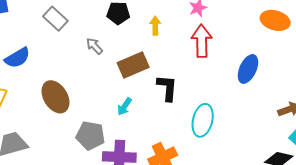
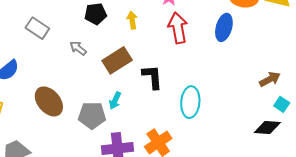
blue ellipse: (248, 69) -> (224, 27), moved
gray pentagon: (90, 136) -> (92, 115), moved

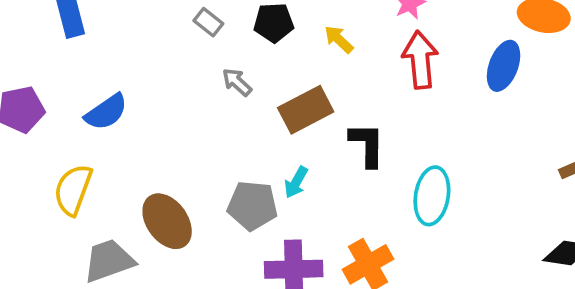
yellow arrow: (132, 20) -> (339, 39), turned -42
gray rectangle: (37, 28) -> (208, 22), moved, size x0.7
brown ellipse: (49, 101) -> (167, 221), moved

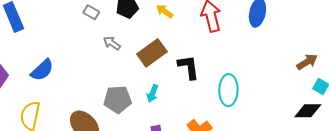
gray pentagon: (252, 205) -> (118, 99), moved

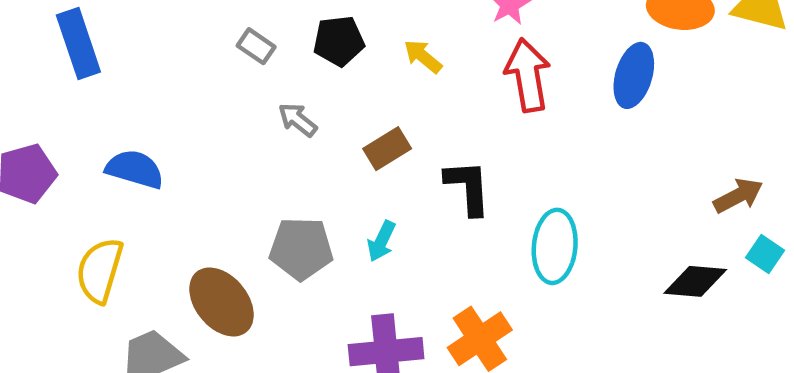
brown rectangle: (152, 53) -> (387, 149), size x0.7
blue semicircle: (42, 70) -> (135, 169), turned -125
black diamond: (308, 111) -> (695, 281), moved

